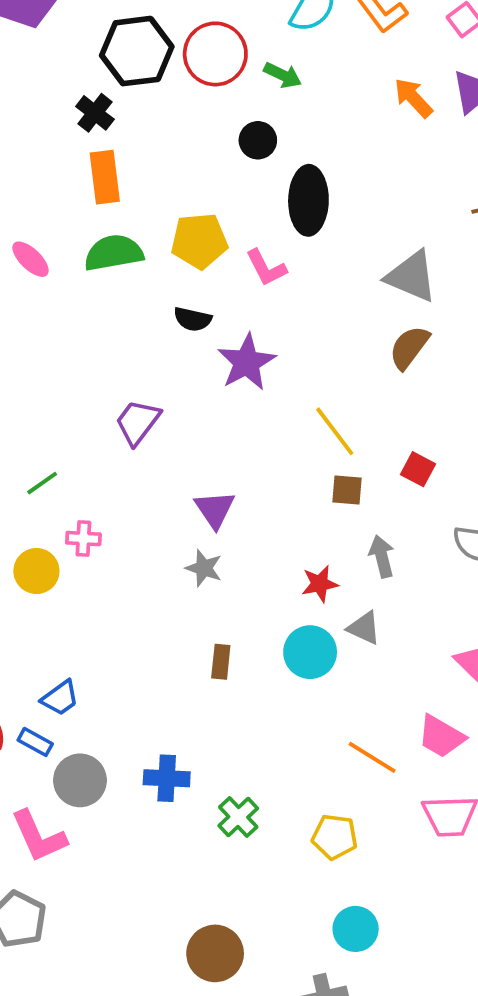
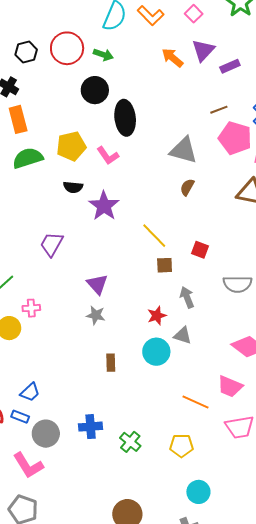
black hexagon: (137, 51) -> (26, 52), size x0.6
black circle: (258, 140) -> (95, 90), size x1.4
brown semicircle: (409, 347) -> (187, 187), size x0.7

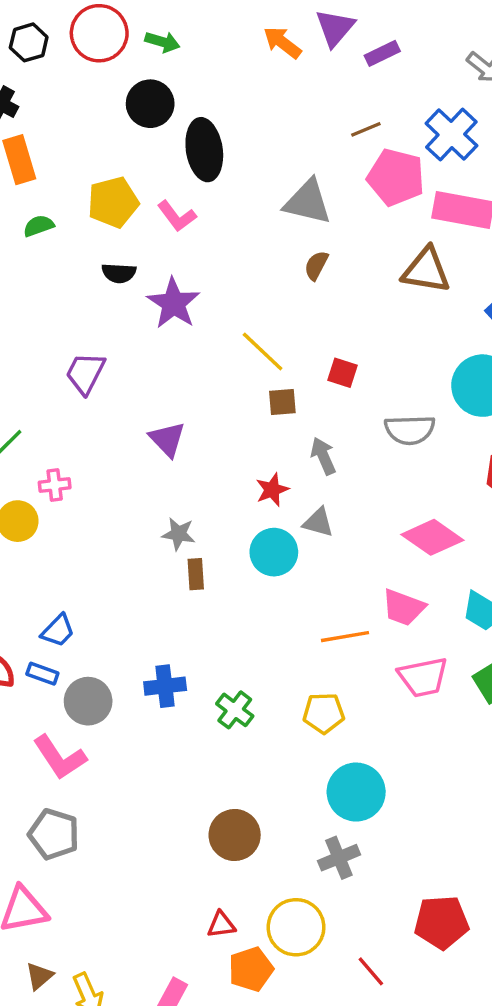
green semicircle: (28, 158) -> (39, 226), size x0.6
gray star: (96, 315) -> (179, 534), moved
orange line: (196, 402) -> (345, 637), turned -32
cyan circle: (198, 492) -> (356, 792), size x1.4

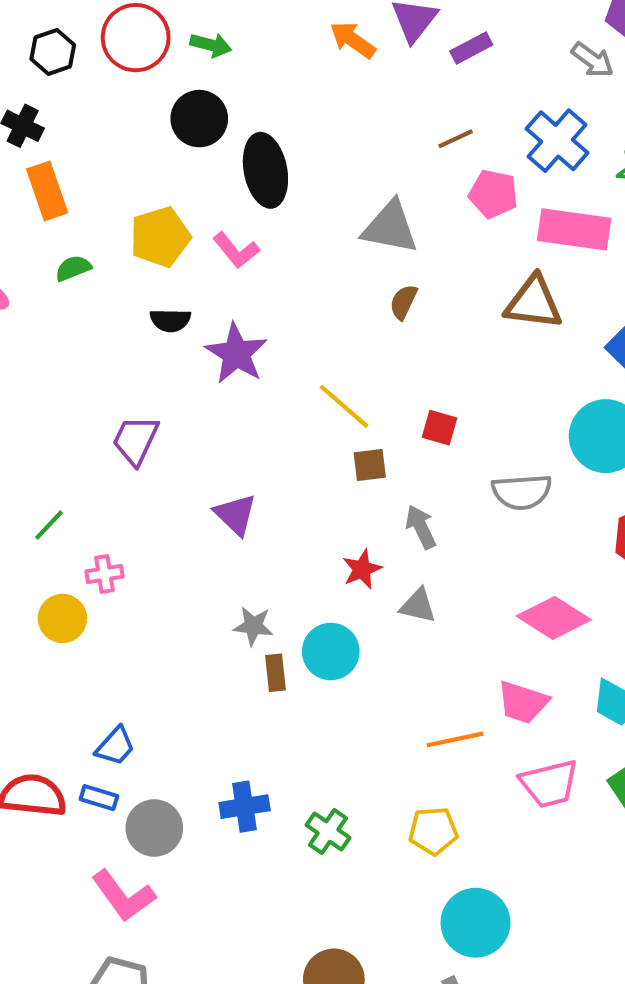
pink pentagon: (396, 177) -> (493, 194), size x0.7
cyan circle: (274, 552) -> (331, 652), moved

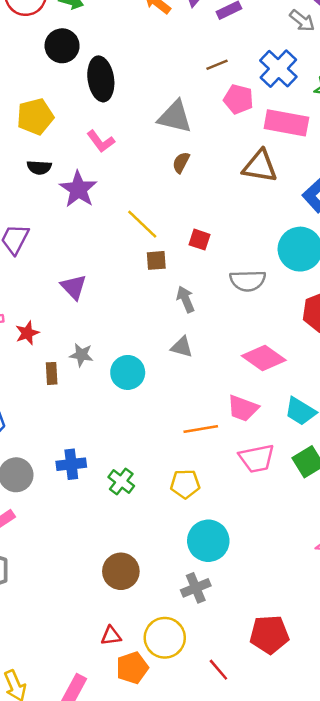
pink L-shape: (236, 250) -> (101, 141), moved
red star: (362, 569) -> (27, 333), moved
brown rectangle: (276, 673) -> (52, 373), moved

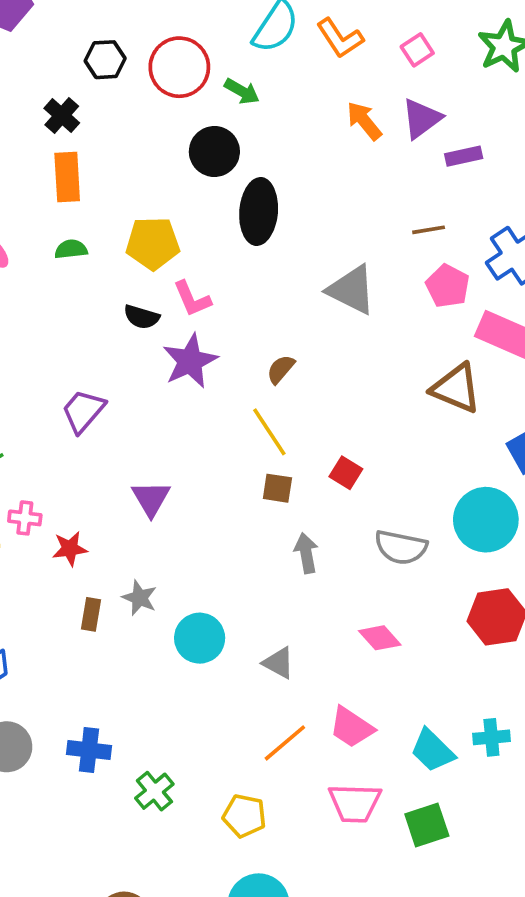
pink L-shape: (101, 141) -> (192, 299), moved
brown semicircle: (181, 162) -> (281, 369), moved
gray triangle: (182, 347) -> (279, 663), moved
pink diamond: (264, 358) -> (380, 638), moved, size x0.7
orange line: (201, 429) -> (285, 743), turned -44

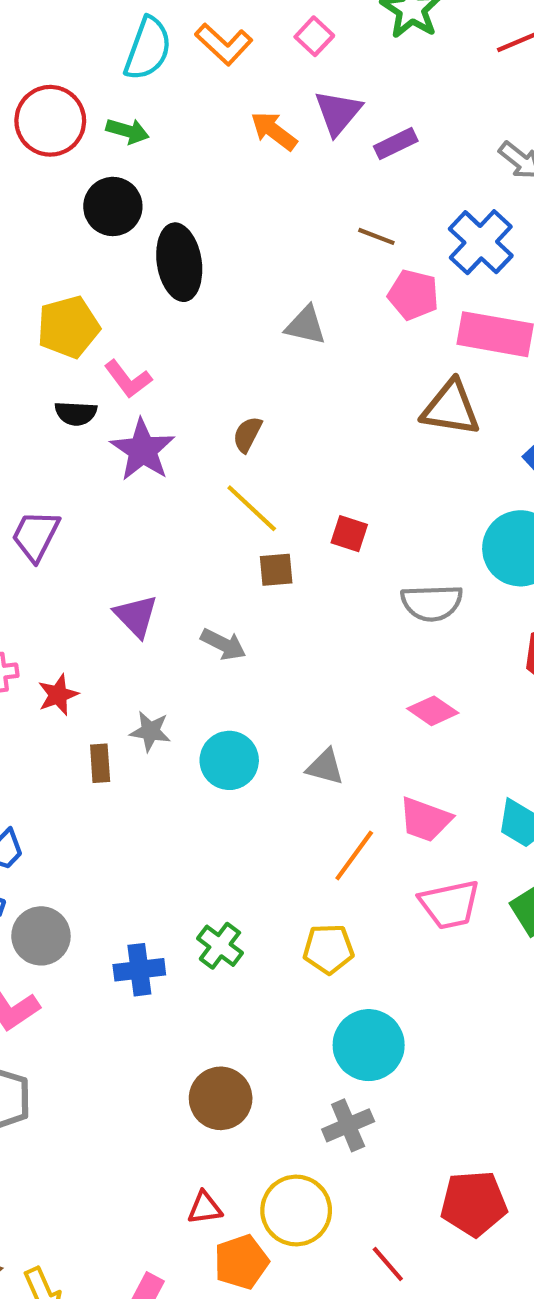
brown line: (429, 230) -> (376, 236), turned 44
gray triangle: (352, 290) -> (306, 325), size x0.7
gray arrow: (306, 553) -> (223, 644), moved, turned 141
blue cross: (89, 750) -> (139, 970), moved

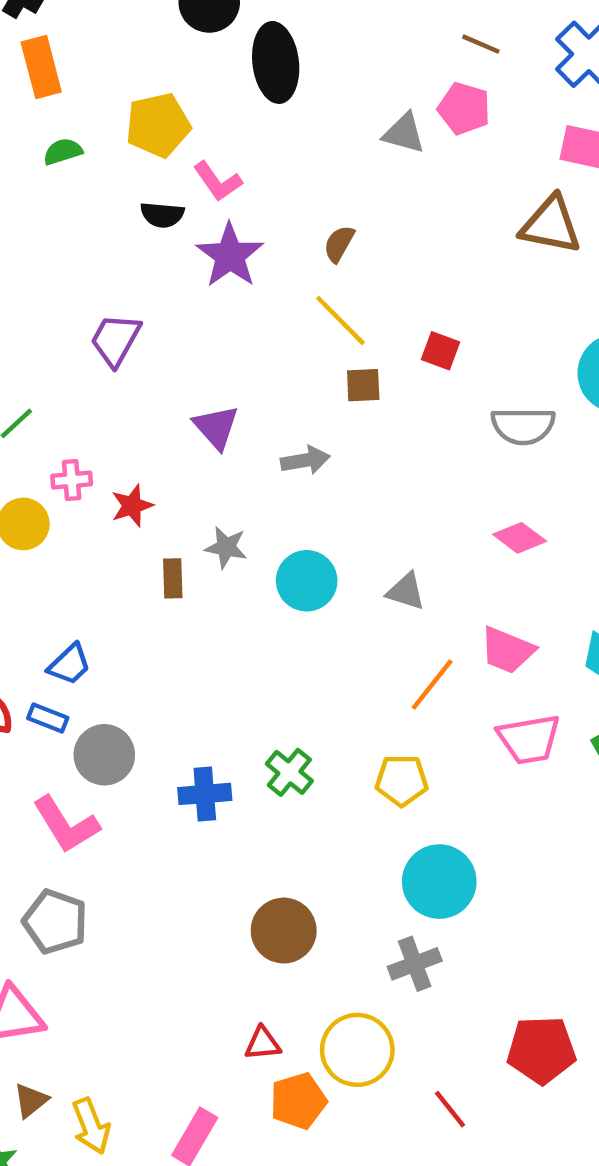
pink pentagon: (413, 295) -> (464, 108), moved
gray arrow: (223, 644) -> (305, 460), turned -39

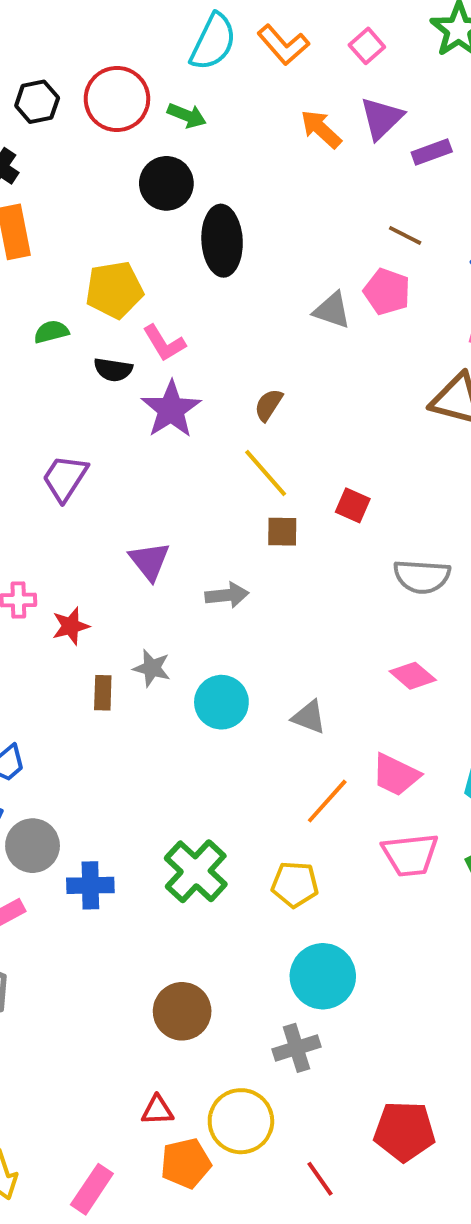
green semicircle: (63, 151) -> (51, 332), moved
green cross: (289, 772) -> (196, 871), size x1.5
blue cross: (205, 794) -> (90, 885), moved

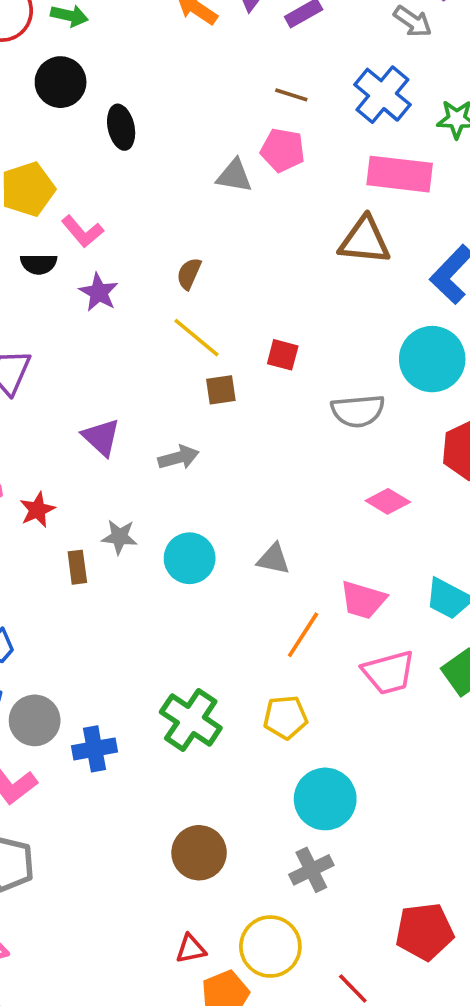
black ellipse: (222, 241) -> (121, 127), size x0.7
purple star: (171, 409) -> (99, 292), size x0.7
pink diamond: (413, 676) -> (388, 501), moved

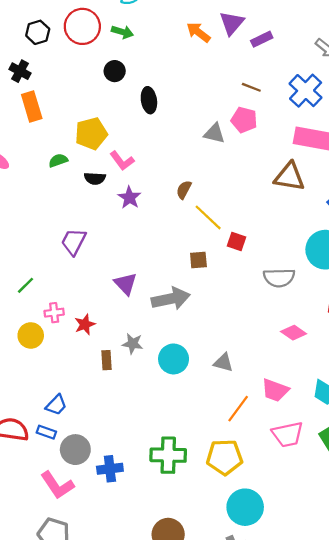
black circle: (61, 82) -> (115, 71), size x0.7
yellow line: (196, 338) -> (208, 217), moved
gray arrow: (179, 457) -> (171, 299), size x1.6
yellow pentagon: (285, 717) -> (225, 457), size x1.4
green cross: (191, 720) -> (168, 455), turned -36

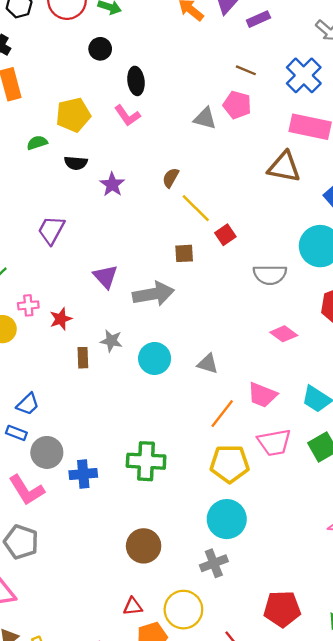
pink L-shape: (122, 161) -> (127, 115), moved
red square: (236, 242) -> (225, 235), turned 36
yellow pentagon: (225, 457) -> (230, 464), moved

